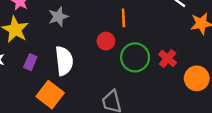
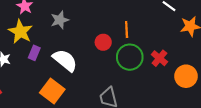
orange line: (123, 18) -> (127, 30), moved
white semicircle: (64, 61) -> (65, 60), turned -45
purple rectangle: (30, 62) -> (34, 53), moved

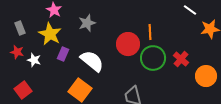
red circle: (103, 42) -> (128, 44), size x1.5

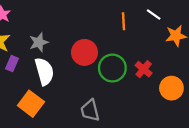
gray star: (87, 23) -> (39, 42), moved
orange line: (150, 32) -> (124, 21), moved
white semicircle: (92, 61) -> (44, 71), turned 35

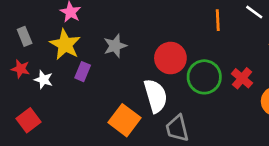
white semicircle: (44, 71) -> (156, 96), moved
orange square: (31, 104) -> (125, 120), moved

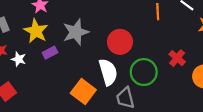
gray star: (115, 46) -> (76, 32), size x1.4
purple rectangle: (83, 72) -> (50, 53), turned 40
green circle: (204, 77) -> (144, 72), moved

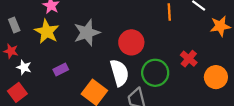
purple rectangle: (50, 53) -> (61, 70), moved
white star: (19, 59) -> (24, 67), moved

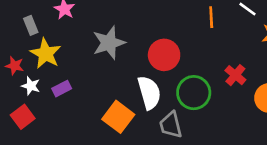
gray rectangle: (14, 25) -> (31, 25), moved
yellow star: (47, 32) -> (46, 54), moved
purple rectangle: (61, 70) -> (62, 89), moved

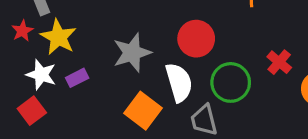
gray star: (109, 43) -> (132, 53), moved
red star: (15, 66) -> (22, 31), moved, turned 30
white star: (31, 86) -> (41, 75), size x1.4

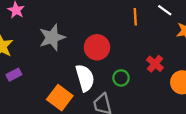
gray star: (132, 53) -> (52, 37), moved
green circle: (231, 82) -> (121, 78), size x0.6

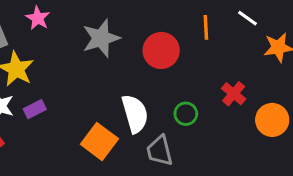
gray star: (52, 37) -> (101, 38), moved
red circle: (97, 47) -> (161, 50), moved

